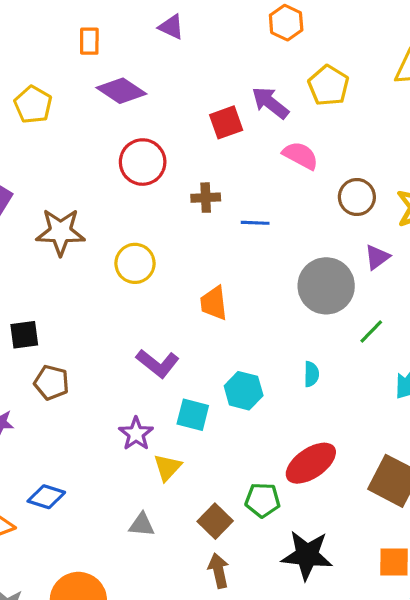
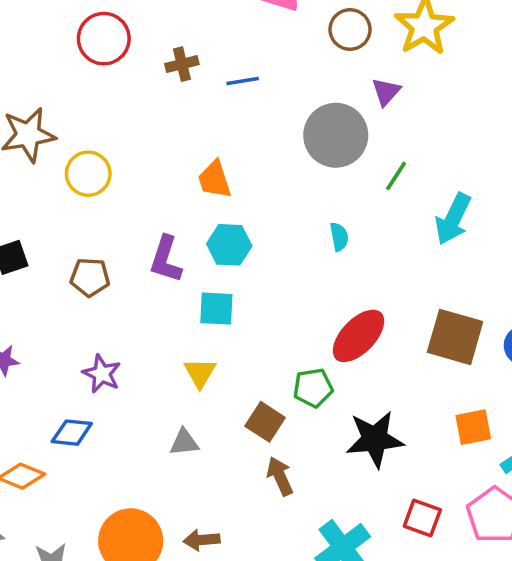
yellow circle: (135, 263) -> (88, 174), moved
purple L-shape: (158, 363) -> (166, 259), turned 81
brown pentagon: (52, 383) -> (90, 277), moved
cyan hexagon: (244, 391) -> (229, 245), moved
purple star: (136, 434) -> (102, 374), moved

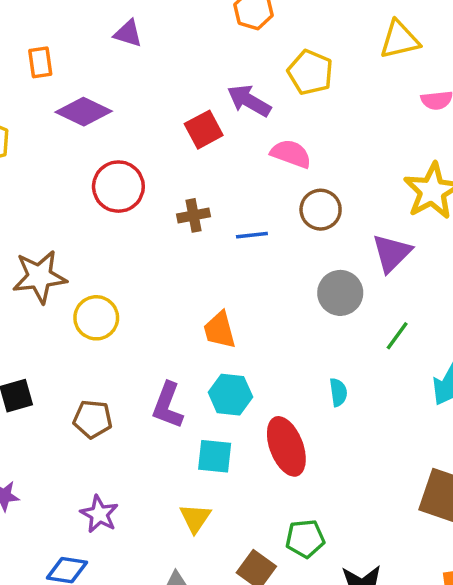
brown circle: (350, 30) -> (321, 210), moved
purple triangle: (386, 92) -> (392, 253), size x1.4
gray circle: (336, 135) -> (340, 293), size x0.7
red ellipse: (358, 336) -> (286, 446), moved, turned -68

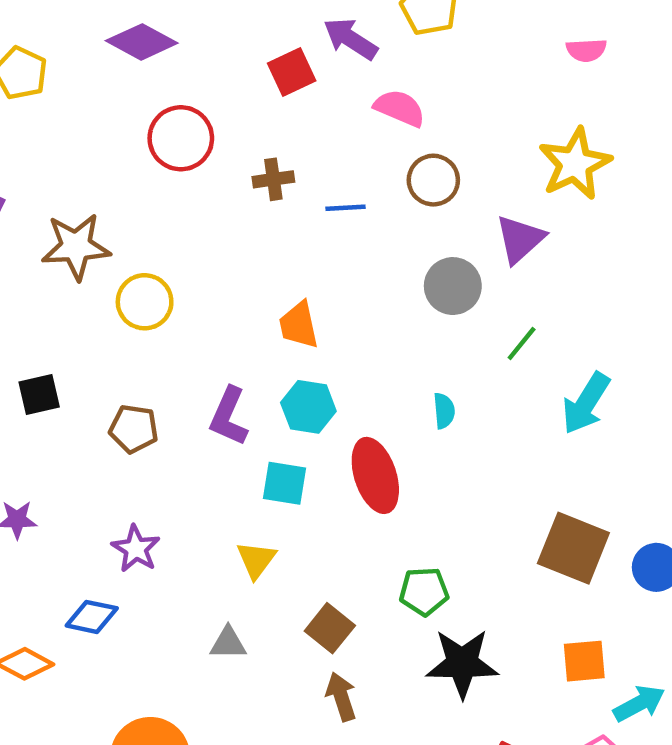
green pentagon: (305, 539) -> (424, 591), moved

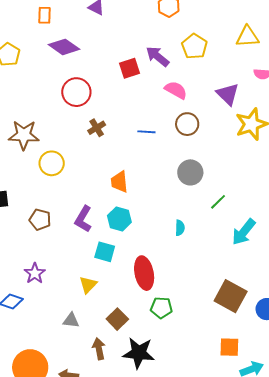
brown cross: (273, 179) -> (97, 128), moved, turned -30
purple triangle: (520, 239) -> (228, 94), moved, turned -40
red ellipse: (375, 475) -> (144, 273), moved
black star: (462, 663) -> (139, 353), moved
brown arrow: (341, 697) -> (99, 349), moved

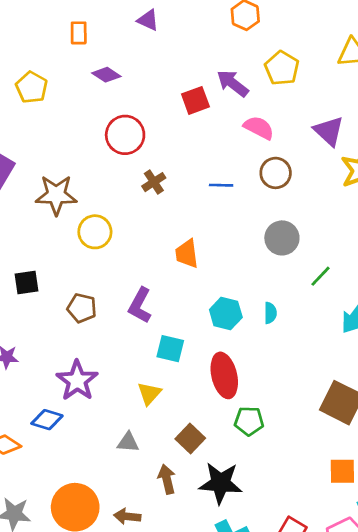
purple diamond: (64, 47) -> (106, 75), size x0.7
cyan hexagon: (119, 219) -> (226, 313), moved
purple star: (35, 273) -> (77, 381), size x1.4

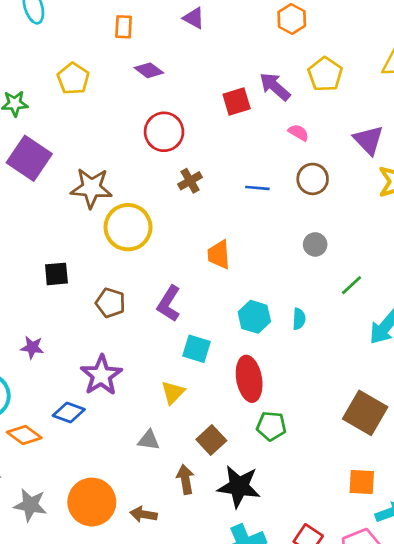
pink semicircle: (259, 128) -> (299, 133), size x0.7
yellow circle: (95, 232) -> (128, 227), size x1.4
gray circle: (282, 238) -> (315, 244), size x0.7

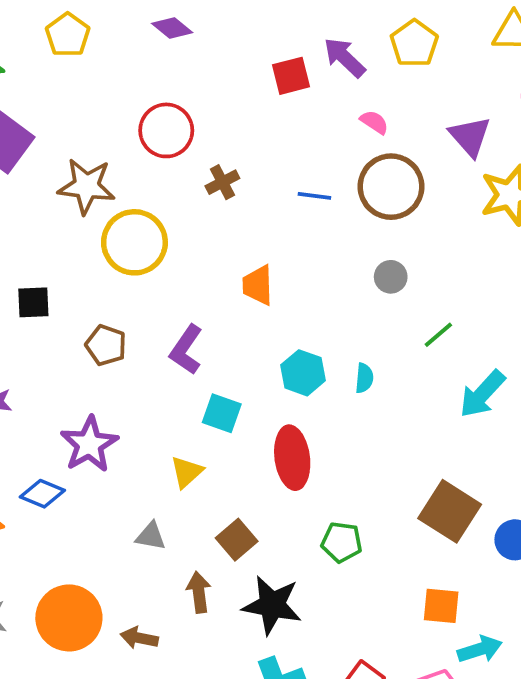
red circle: (164, 132) -> (166, 130), moved
brown circle: (313, 179) -> (391, 187), size x1.5
green pentagon: (271, 426) -> (342, 542), moved

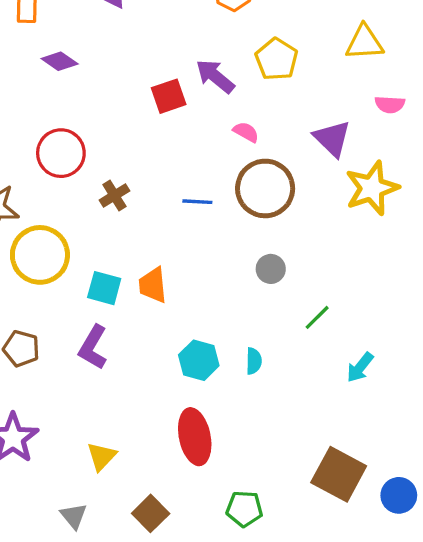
cyan arrow: (482, 394) -> (360, 367), size x0.7
cyan square: (222, 413) -> (104, 288), moved
gray triangle: (151, 536) -> (74, 516), turned 44

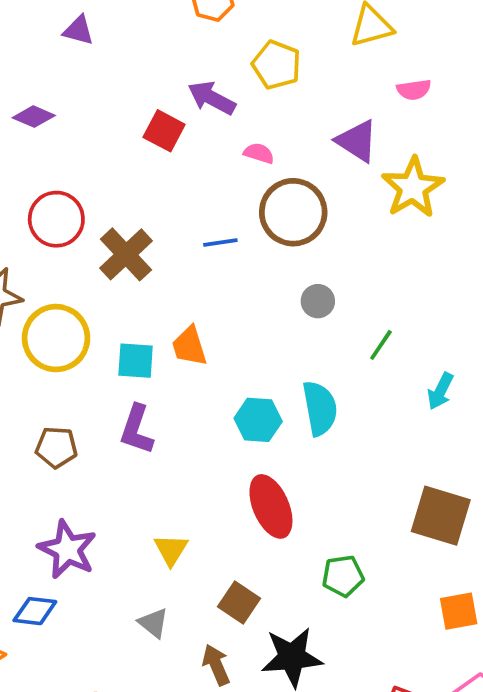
red square: (169, 96) -> (164, 131), turned -32
brown cross: (114, 195) -> (126, 254), size x1.6
cyan semicircle: (254, 361) -> (320, 408), size x1.8

